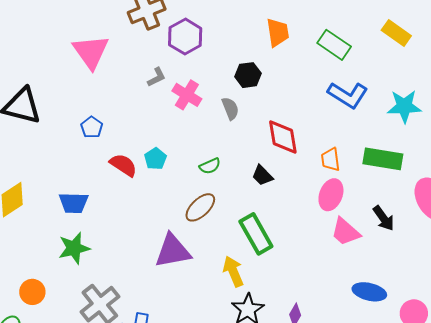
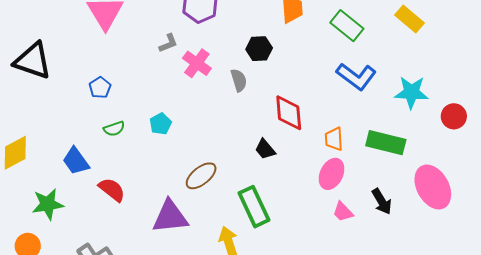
red semicircle: (123, 165) -> (112, 190), moved
green semicircle: (210, 166) -> (114, 129), moved
blue trapezoid: (74, 203) -> (76, 161), turned 48
pink trapezoid: (345, 232) -> (343, 212), size x0.7
green star: (74, 248) -> (48, 204), moved

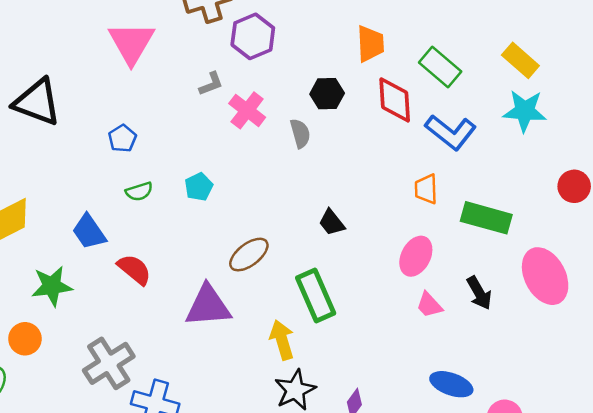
cyan star: (411, 92) -> (525, 111), moved
red diamond: (289, 113) -> (395, 100), moved
orange trapezoid: (334, 139) -> (426, 189), moved

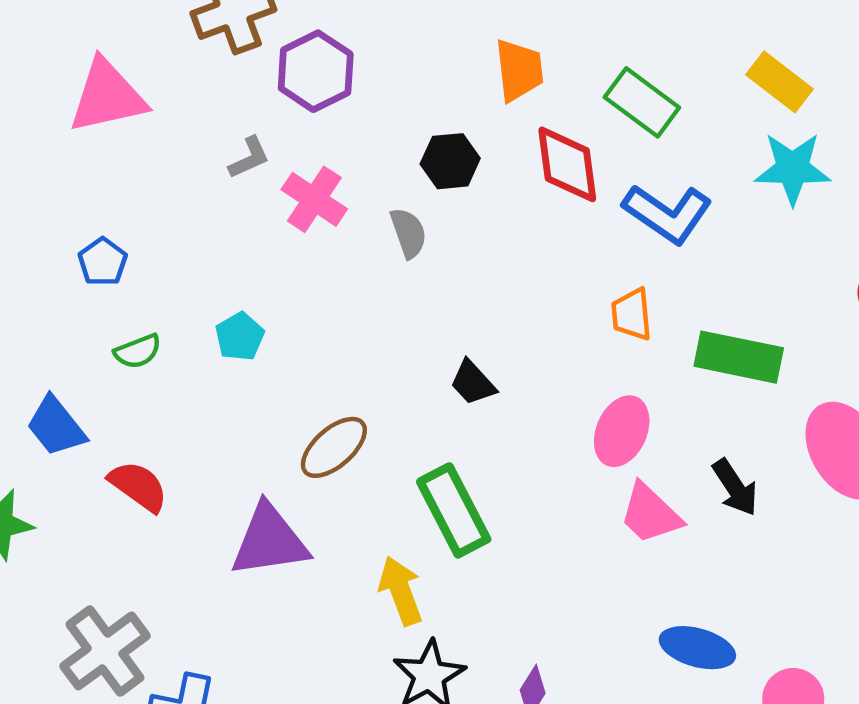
pink triangle: (131, 43) -> (107, 96), turned 51
pink trapezoid: (429, 305) -> (650, 514), size x1.4

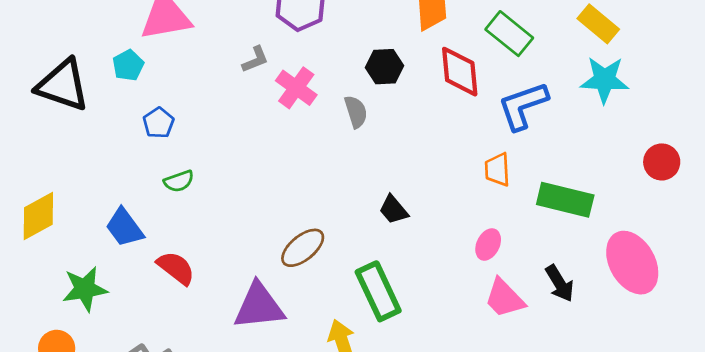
blue L-shape: (668, 214) -> (523, 106), turned 124
cyan pentagon: (240, 336) -> (128, 65), moved
pink ellipse: (622, 431) -> (488, 244), size x0.7

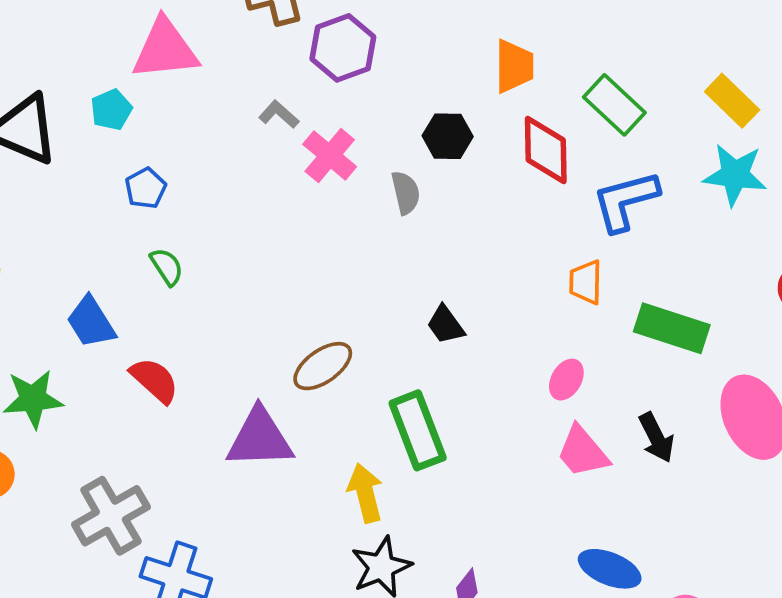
gray L-shape: (255, 59) -> (279, 114), turned -120
green semicircle: (179, 181) -> (167, 267), turned -108

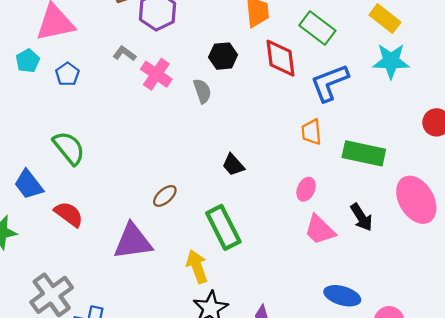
blue pentagon: (146, 188) -> (67, 74), moved
green semicircle: (167, 267) -> (69, 148), size x1.6
brown ellipse: (323, 366) -> (165, 196), size x0.7

